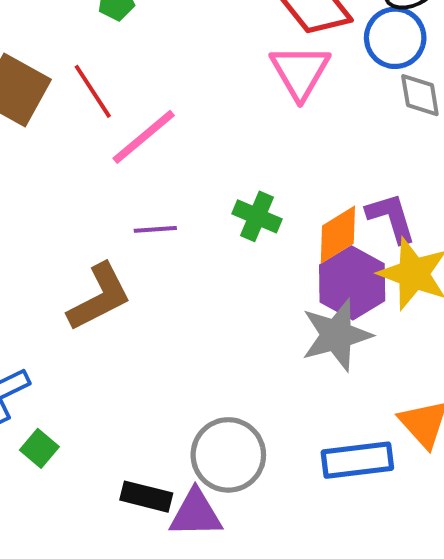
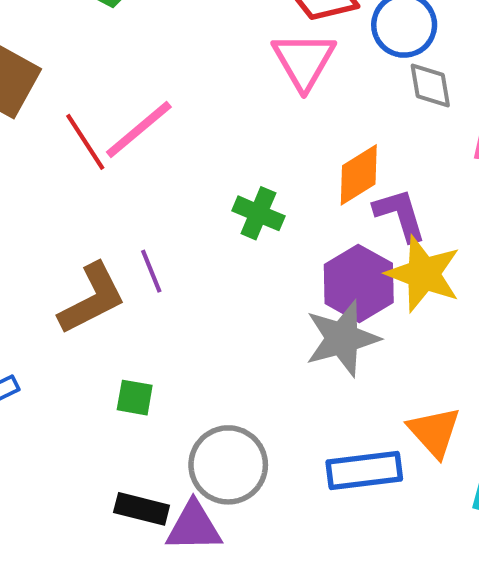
red line: (93, 91) -> (85, 142), moved
purple line: (155, 229) -> (151, 271), moved, turned 72
orange diamond: (338, 235) -> (359, 175), moved
green square: (39, 448) -> (135, 398), moved, turned -30

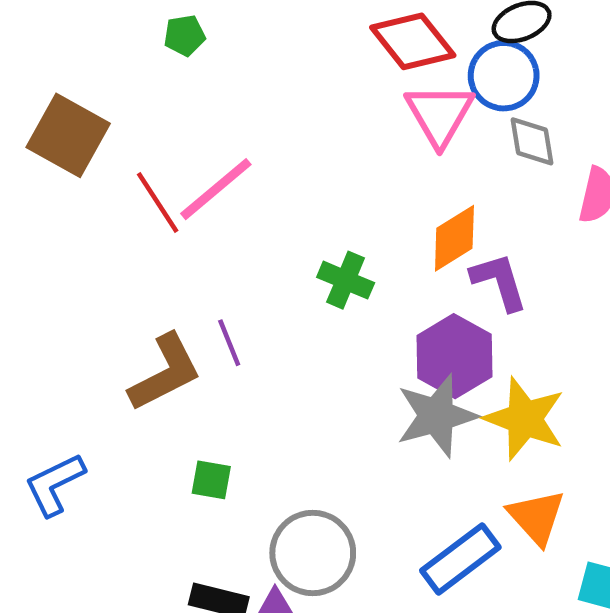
pink triangle: (304, 61) -> (440, 114), moved
yellow star: (423, 274) -> (525, 419), moved
blue rectangle: (364, 470) -> (460, 559), turned -30

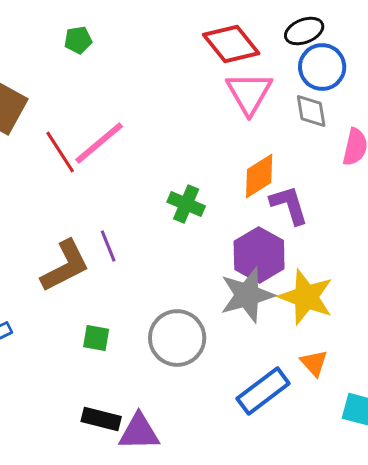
blue circle: (504, 76) -> (322, 67), moved
orange triangle: (536, 517) -> (314, 363), size x0.7
gray circle: (313, 553) -> (177, 338), moved

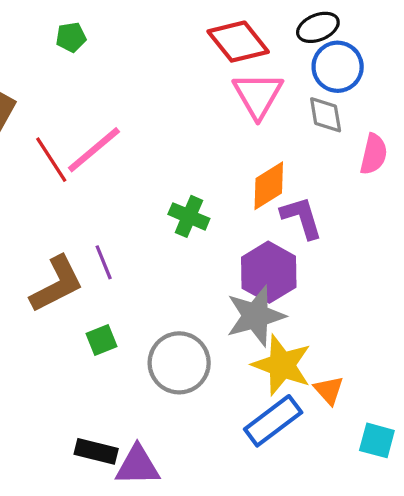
yellow star: (306, 297) -> (282, 365), moved
green square: (96, 338) -> (102, 340), moved, turned -32

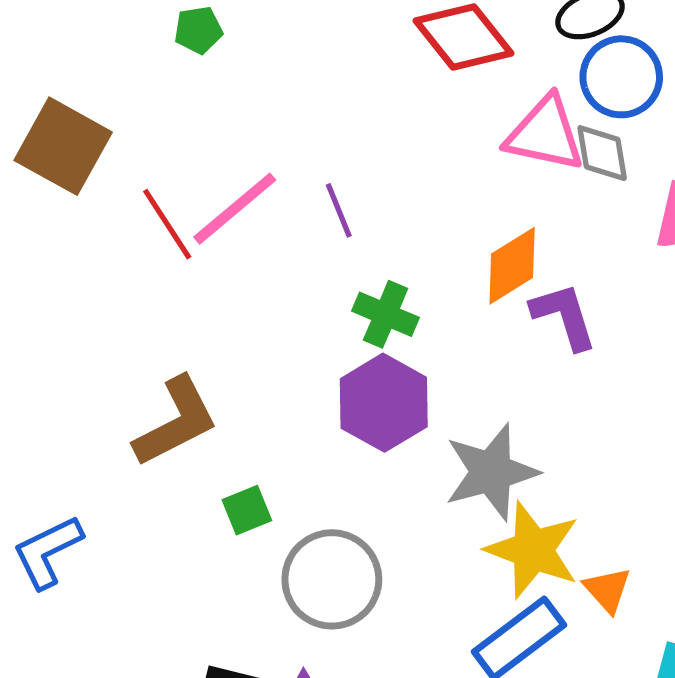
pink triangle: (258, 95) -> (545, 134), moved, turned -48
purple line: (104, 262) -> (339, 210), moved
purple hexagon: (269, 272) -> (384, 403), moved
gray circle: (179, 363) -> (332, 579), moved

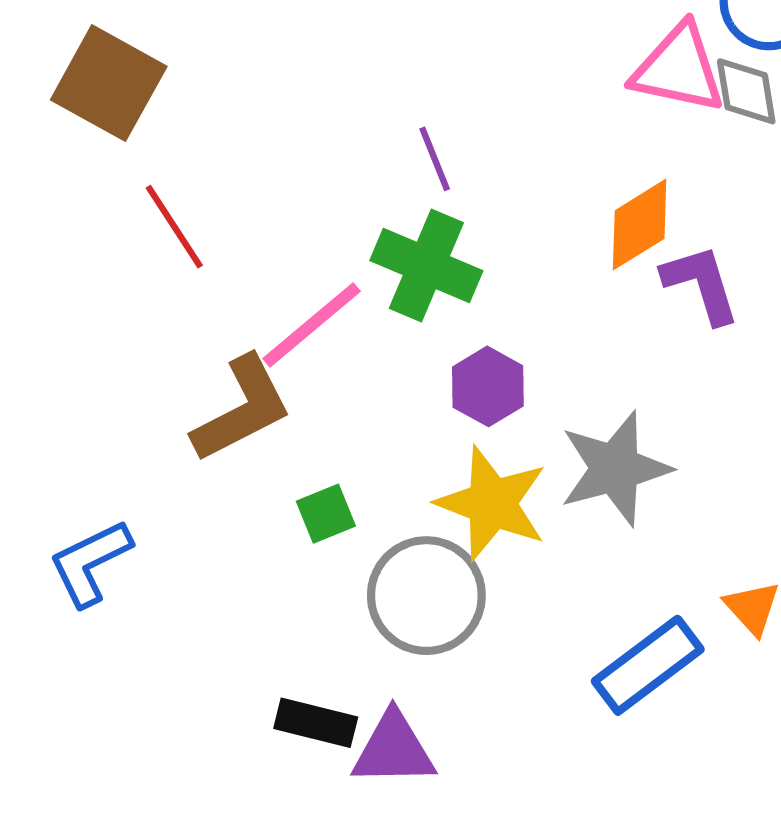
pink line: (235, 209) -> (312, 325), moved
red line: (167, 224) -> (174, 227), moved
green cross: (386, 314) -> (426, 266), moved, size x1.4
purple hexagon: (384, 403) -> (488, 386), size x0.7
yellow star: (533, 550) -> (492, 503), moved

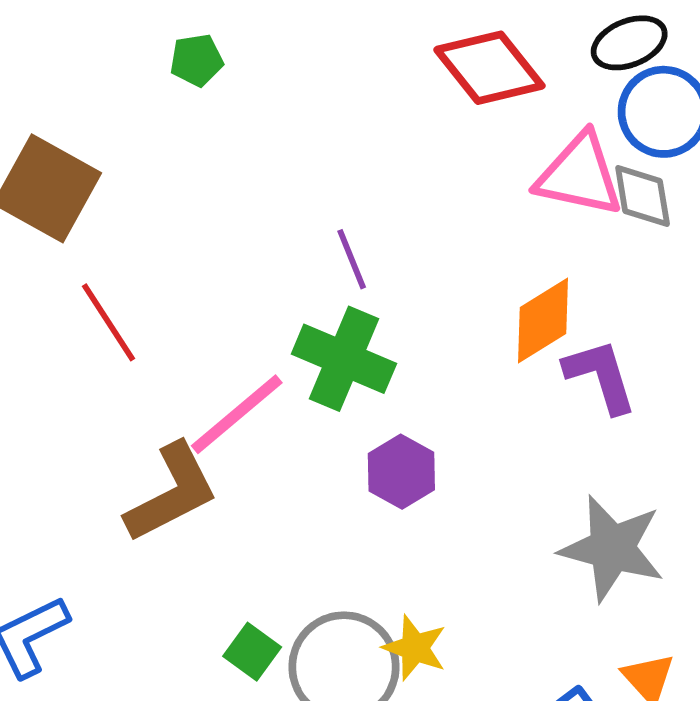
gray star: (615, 468) -> (612, 548), moved, turned 30
yellow star: (492, 503) -> (415, 648), moved, size x0.6
green square: (326, 514) -> (252, 652), moved, turned -32

